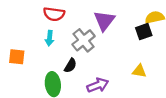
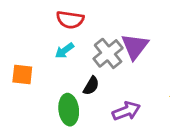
purple triangle: (104, 21) -> (135, 46), moved
cyan arrow: (50, 38) -> (64, 51), turned 48

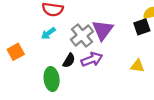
orange square: (22, 74) -> (16, 52), turned -35
purple arrow: (126, 111) -> (92, 59), moved

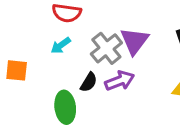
orange square: (16, 52) -> (17, 70), turned 35

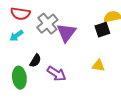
gray cross: (106, 48) -> (47, 24), moved
purple arrow: (120, 81) -> (56, 74), moved, turned 54

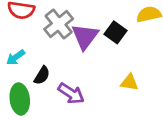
black square: (102, 30) -> (116, 32), moved, turned -35
cyan arrow: (16, 36) -> (16, 57), moved

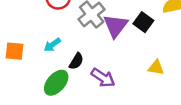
green ellipse: (20, 99) -> (56, 83), turned 48

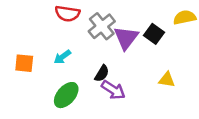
black semicircle: (76, 61) -> (102, 73), moved

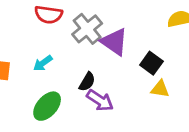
black square: (154, 34) -> (151, 63), moved
purple triangle: (126, 38) -> (114, 42), turned -32

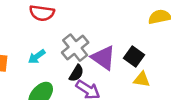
gray cross: (87, 29) -> (75, 48), moved
purple triangle: (114, 42) -> (103, 58), moved

